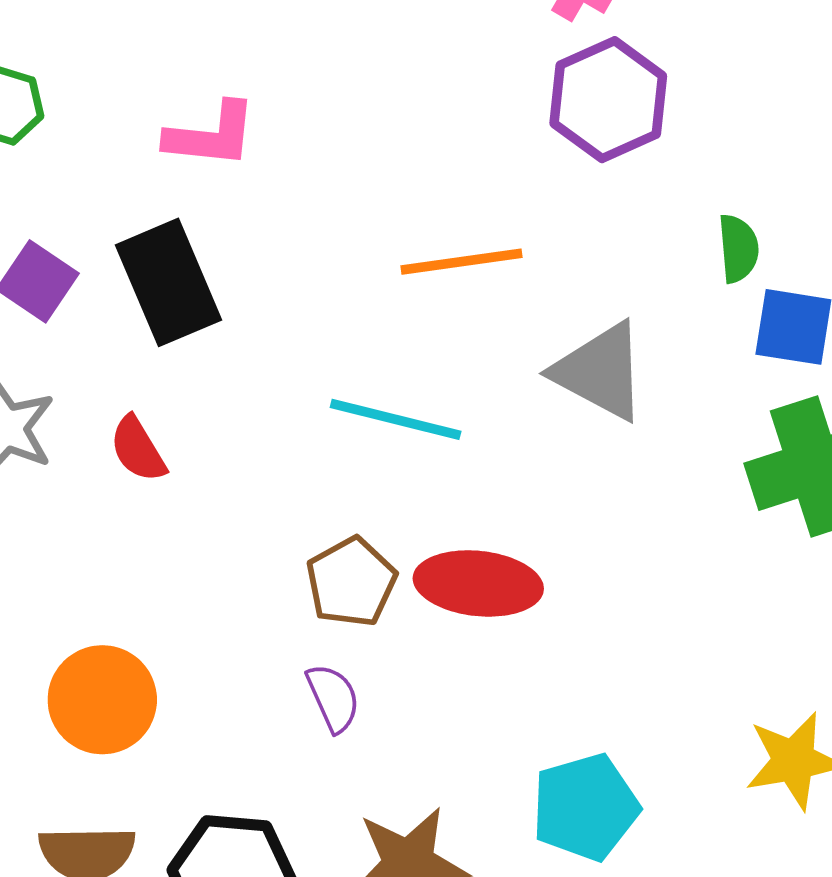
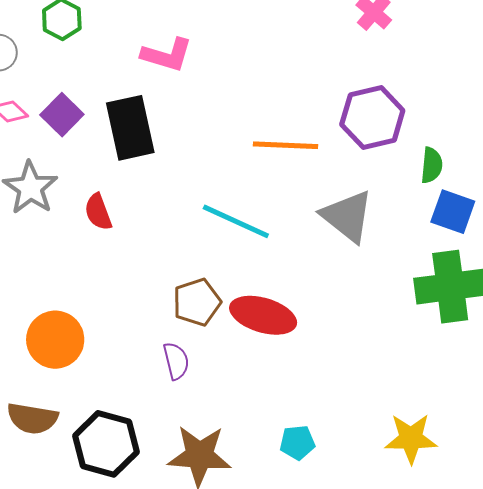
purple hexagon: (608, 100) -> (372, 118), moved
cyan pentagon: (585, 807) -> (297, 443), size x0.6

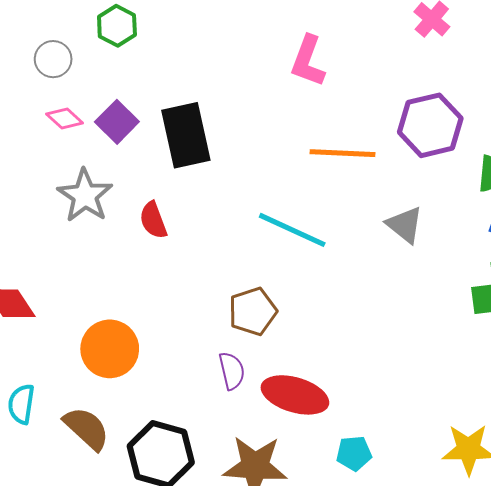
pink L-shape: (167, 55) -> (308, 61), moved, turned 94
gray triangle: (347, 216) -> (405, 225), size x0.7
red ellipse: (263, 315) -> (295, 395), moved
brown semicircle: (32, 418) -> (87, 428), turned -147

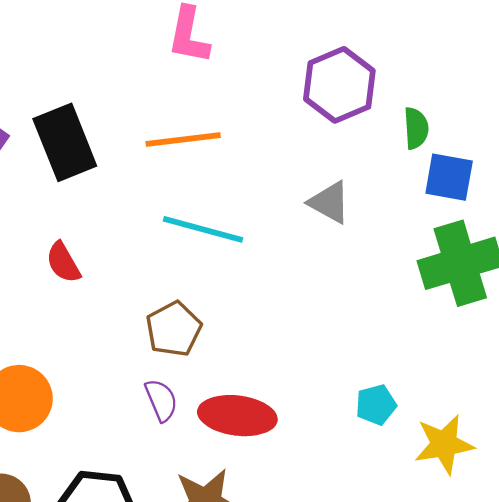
orange line: (343, 153) -> (183, 139), moved
red semicircle: (153, 220) -> (63, 262), moved
cyan pentagon: (354, 453) -> (376, 405), moved

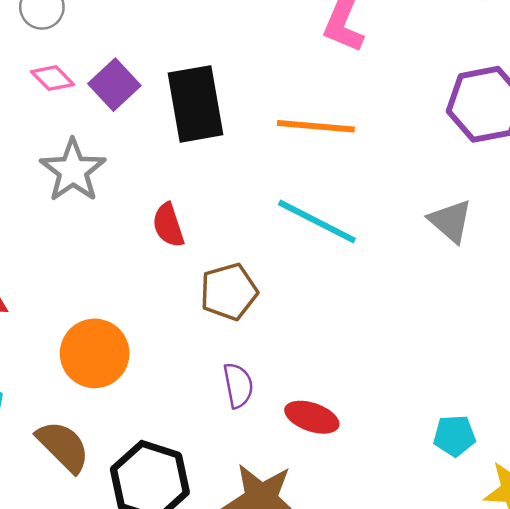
brown pentagon: (174, 329) -> (229, 292), moved
red ellipse: (237, 416) -> (312, 417), size x0.7

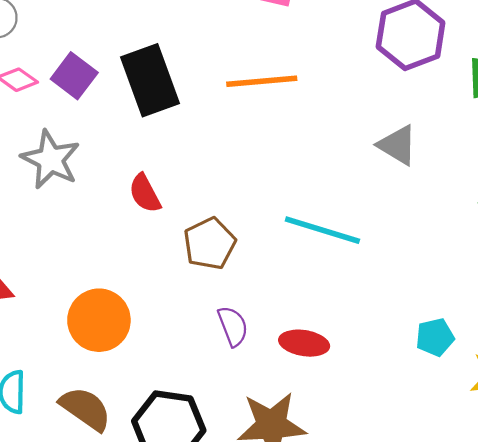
cyan line: (317, 221) -> (322, 230), moved

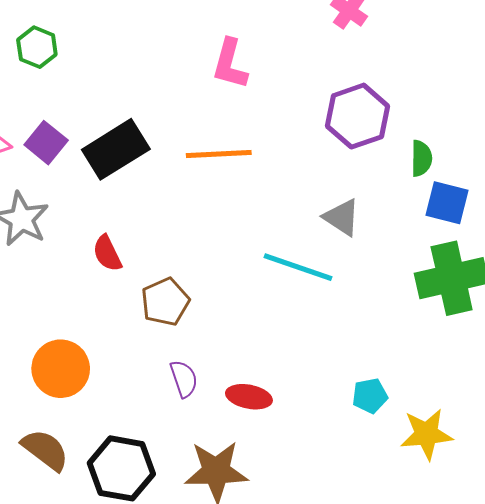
black rectangle: (150, 80) -> (116, 149), turned 76
cyan line: (322, 230) -> (298, 267), moved

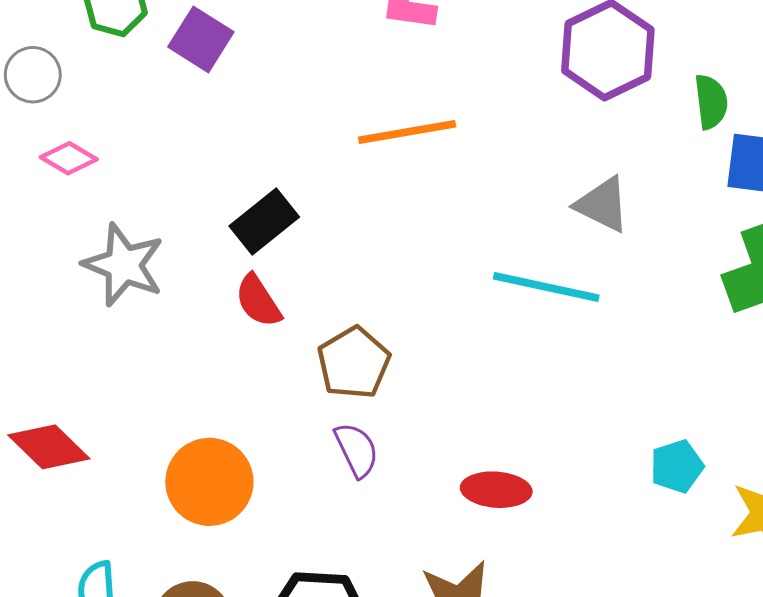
purple square: (46, 143) -> (201, 39), moved
black rectangle: (116, 149) -> (264, 222), moved, size x0.7
purple semicircle: (184, 379) -> (356, 450), moved

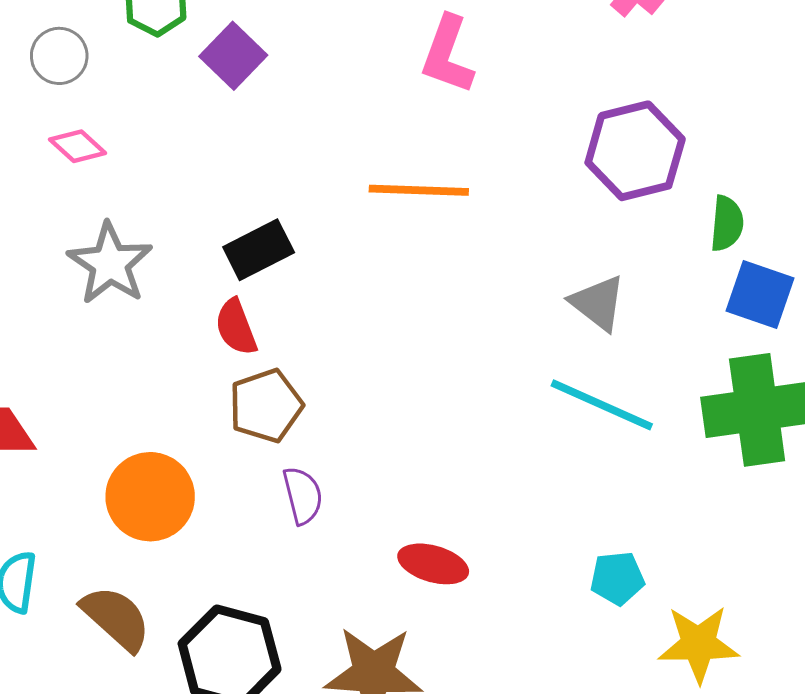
cyan line: (546, 287) -> (602, 405), moved
brown pentagon: (354, 363) -> (266, 406), moved

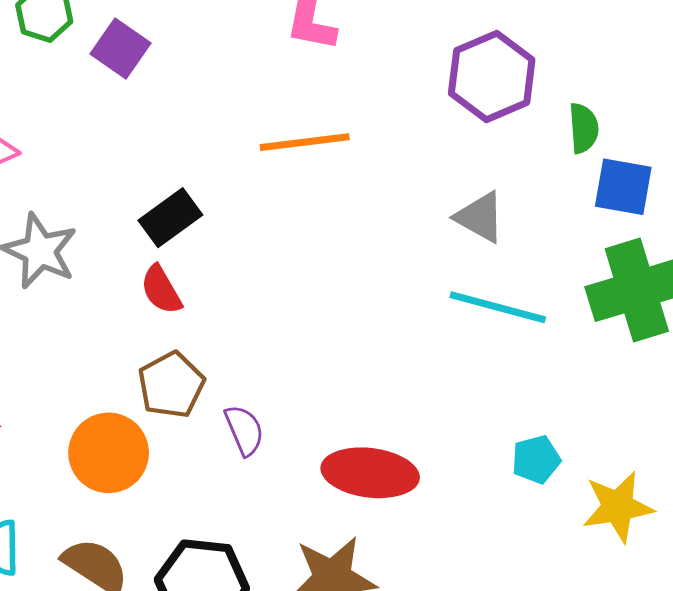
brown pentagon: (266, 406) -> (171, 385), moved
red ellipse: (433, 564) -> (370, 473), size x1.5

